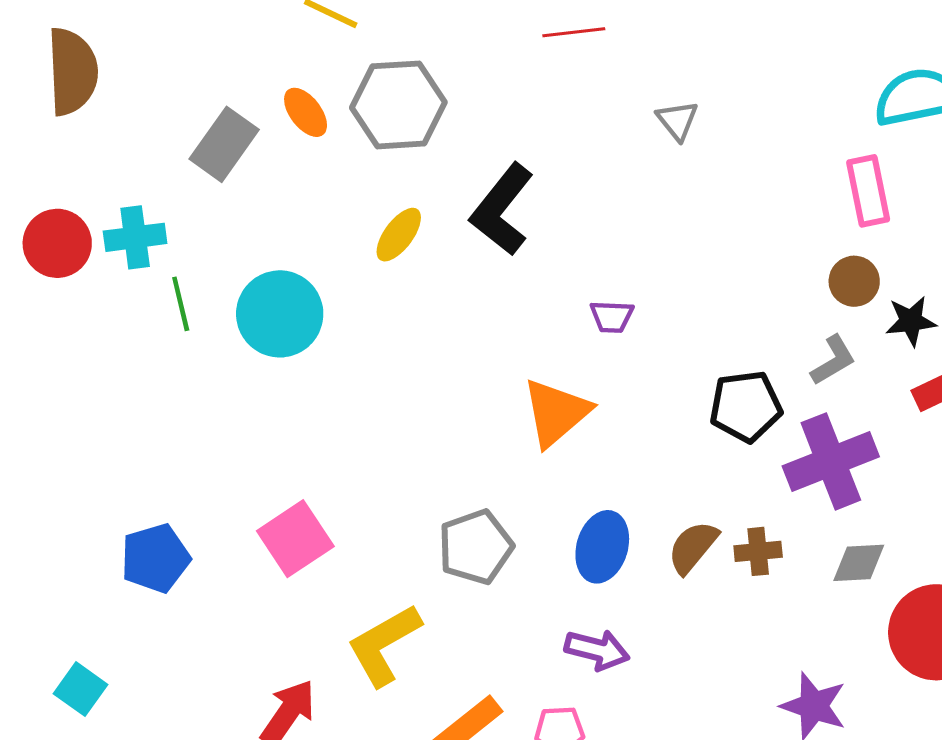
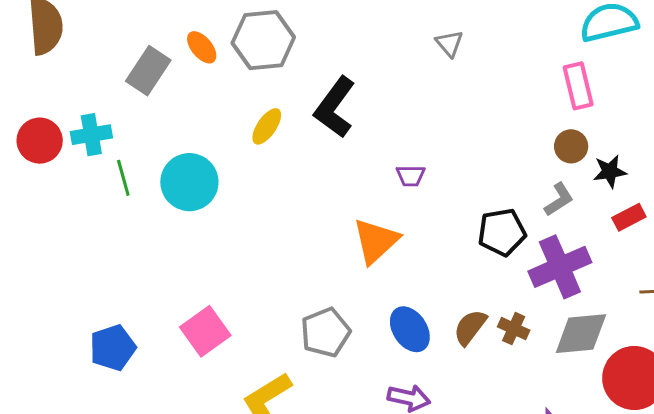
blue ellipse: (602, 547) -> (410, 329), turned -48
brown cross: (758, 551) -> (514, 329), turned 32
gray diamond: (859, 563) -> (581, 334), size x1.5

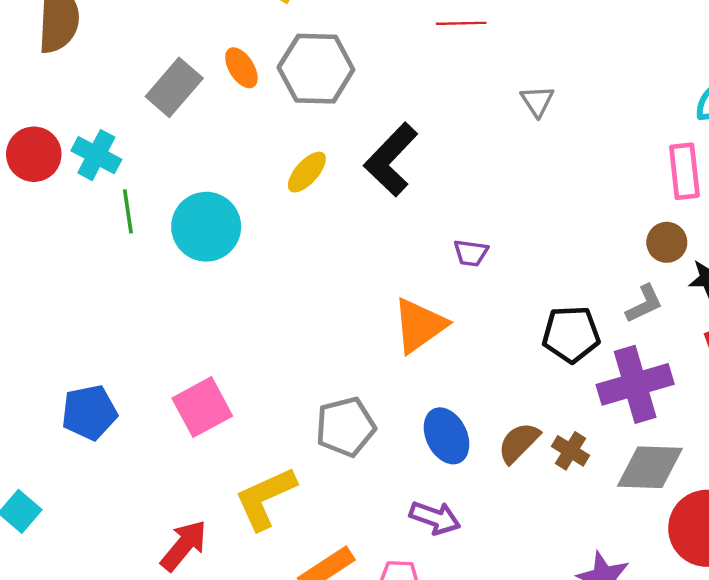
cyan cross: (91, 135) -> (96, 155), turned 30

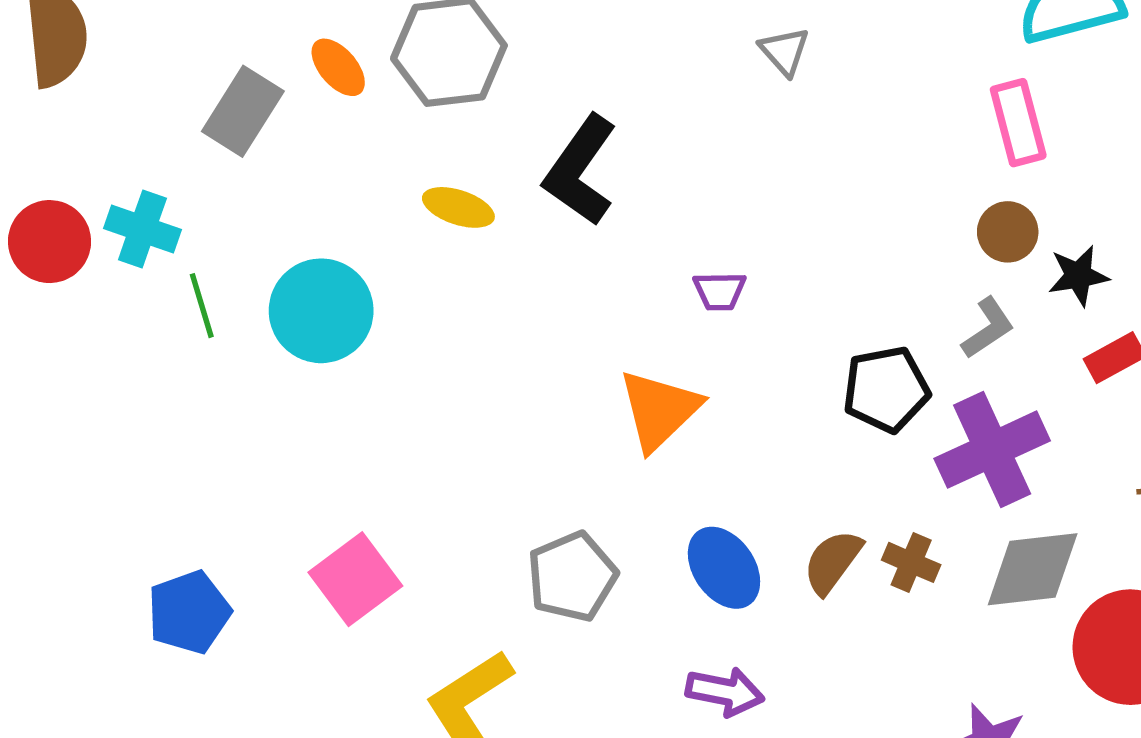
yellow ellipse: (307, 172) -> (458, 207), turned 75

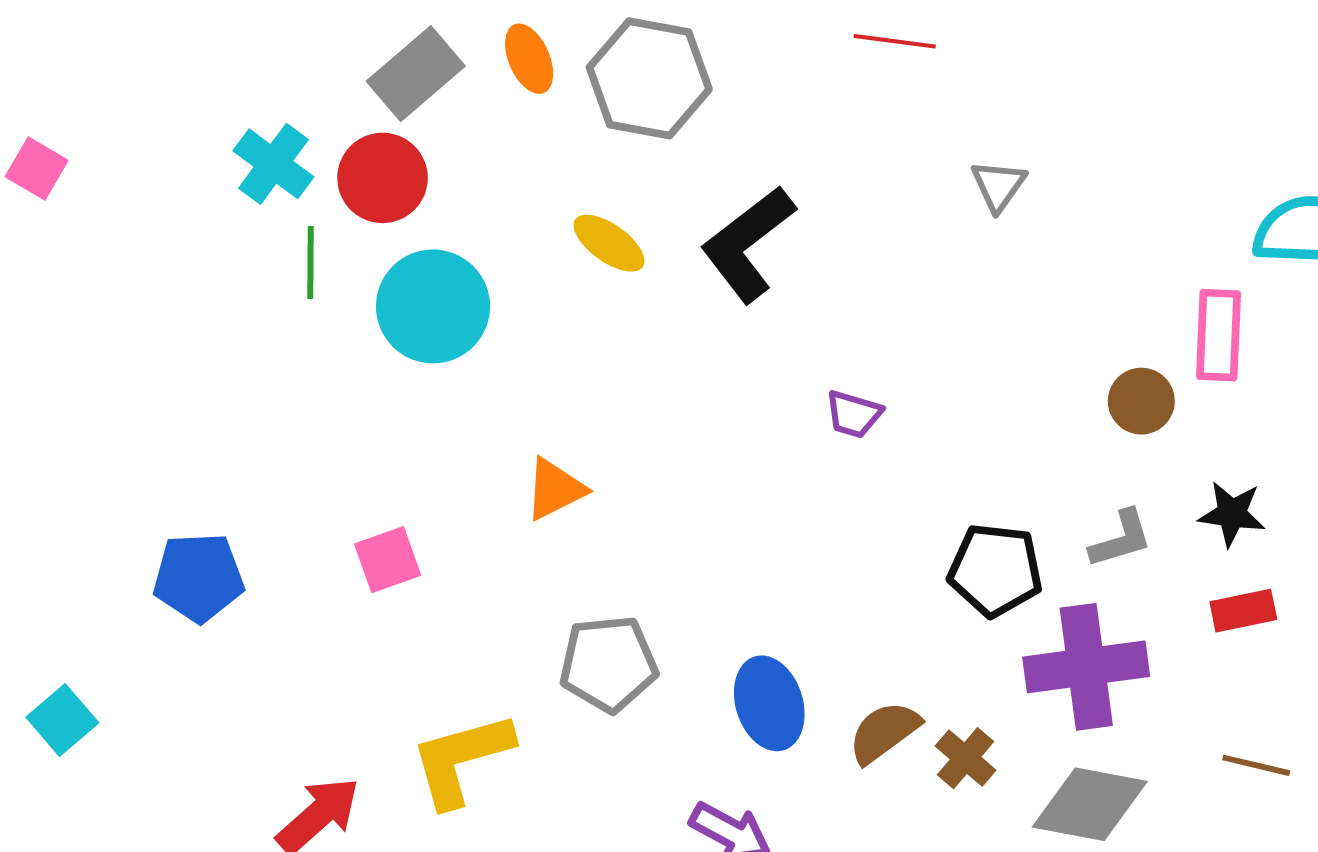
brown circle: (1008, 232) -> (1141, 401), moved
red circle: (50, 242) -> (383, 178), moved
orange triangle: (659, 410) -> (555, 489), moved, size x0.7
pink square: (355, 579) -> (388, 560), moved, size x0.7

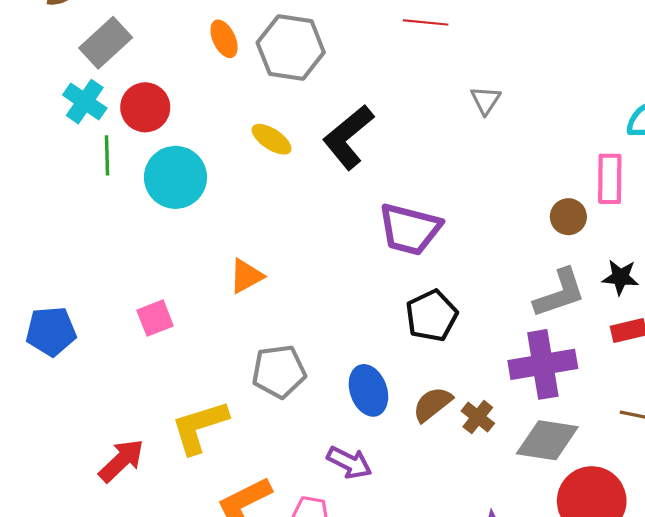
gray rectangle: (416, 74) -> (106, 43), moved
purple trapezoid: (854, 414) -> (410, 229), size x2.0
gray L-shape: (1121, 539) -> (560, 293), size x1.5
black pentagon: (995, 570) -> (432, 316), moved, turned -30

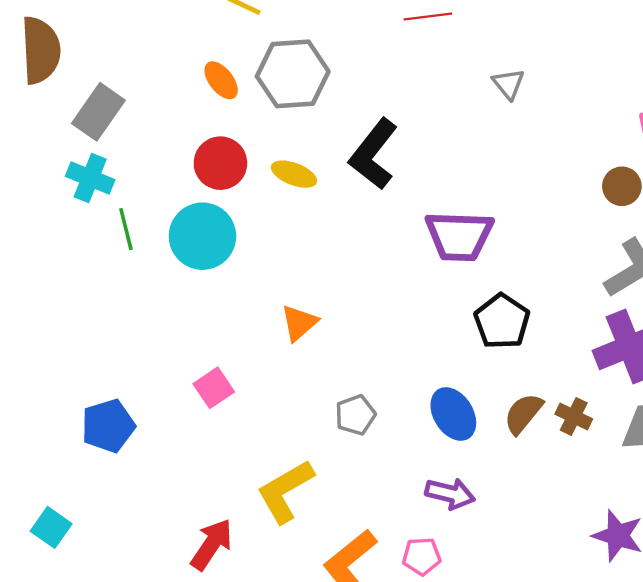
red circle: (145, 107) -> (220, 163), moved
gray pentagon: (279, 371) -> (355, 415), size x0.7

